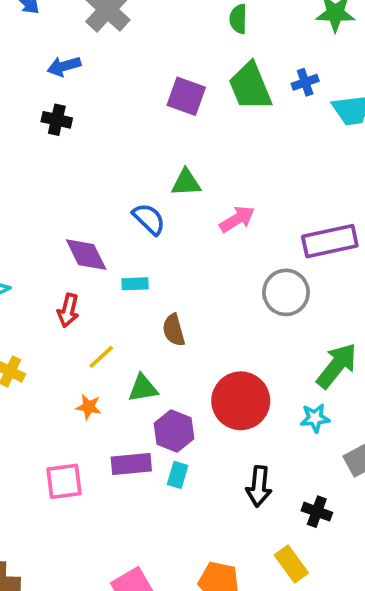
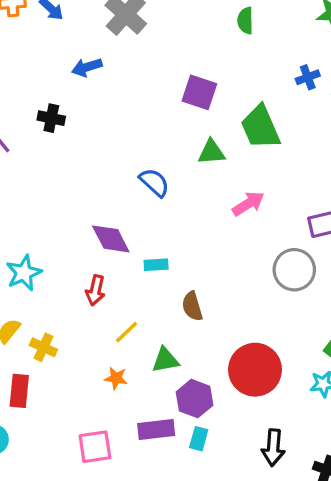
green trapezoid: (250, 86) -> (260, 127), moved
black cross: (57, 120) -> (51, 118), moved
green triangle: (186, 183) -> (211, 152), moved
blue semicircle: (149, 219) -> (154, 182), moved

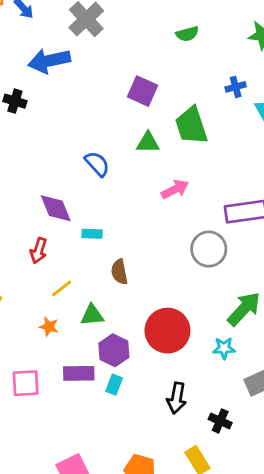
green semicircle: (245, 21) -> (187, 34), turned -110
blue arrow: (87, 67) -> (49, 61), size x1.6

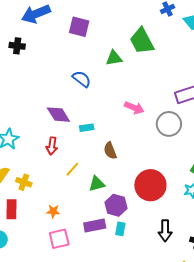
purple square: (143, 91) -> (79, 27), moved
pink arrow: (175, 189) -> (134, 108), moved, turned 60
orange star: (49, 327) -> (53, 211), moved

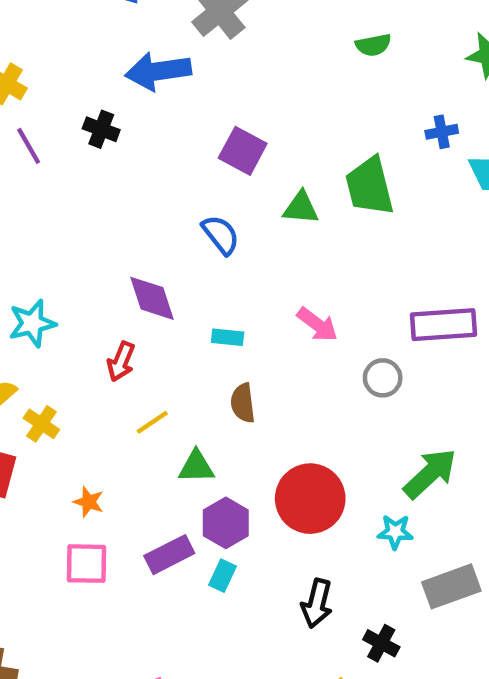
purple square: (79, 27) -> (243, 151), moved
gray circle: (169, 124) -> (383, 378), size x0.7
cyan rectangle: (87, 128) -> (228, 337), moved
purple rectangle: (95, 226) -> (169, 555), turned -30

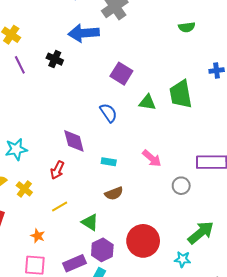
brown semicircle: (243, 403) -> (114, 193), turned -108
yellow line: (152, 422) -> (60, 207), moved
yellow cross: (41, 424) -> (24, 189), moved
green triangle: (196, 467) -> (90, 222), turned 30

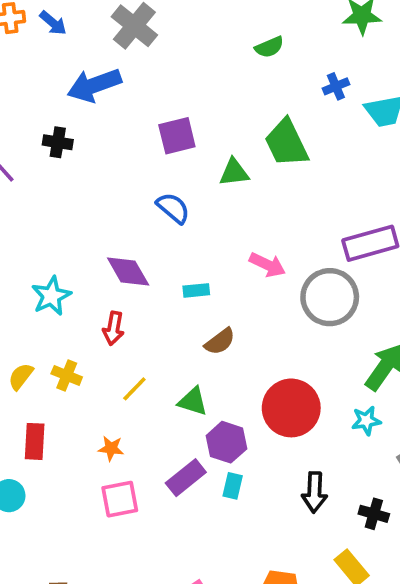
green semicircle: (187, 27) -> (269, 47), moved
purple square: (121, 74) -> (177, 136), turned -30
cyan star: (16, 149) -> (51, 296), moved
gray circle: (181, 186) -> (330, 297), size x1.8

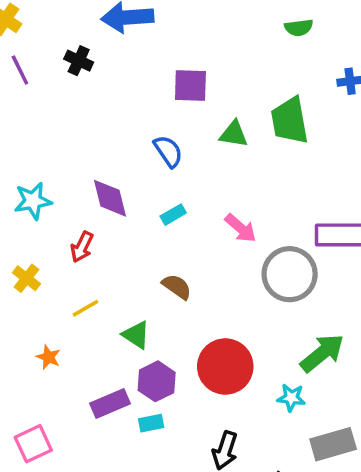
cyan rectangle: (196, 290) -> (173, 215), moved, turned -40
brown semicircle: (220, 341) -> (177, 287), turned -124
cyan rectangle: (233, 486) -> (151, 423), turned 50
pink square: (120, 499) -> (33, 444), moved, turned -30

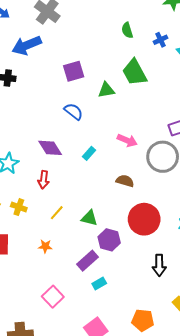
green semicircle: (299, 28) -> (127, 30), moved, turned 98
cyan rectangle: (173, 215) -> (89, 153), moved
brown semicircle: (177, 287) -> (125, 181), moved
cyan rectangle: (151, 423) -> (99, 284), moved

